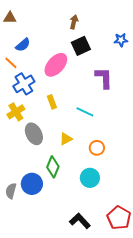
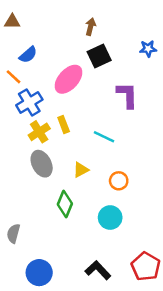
yellow cross: (16, 112) -> (39, 132), moved
blue circle: (32, 184) -> (39, 273), moved

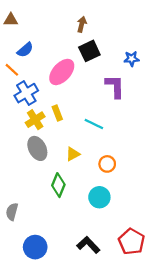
blue star: (148, 49) -> (132, 59), moved

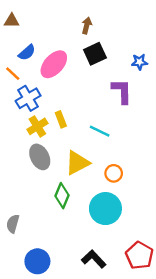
pink ellipse: (62, 72) -> (54, 64), moved
yellow triangle: (73, 154) -> (77, 163), size x1.6
cyan circle: (99, 197) -> (105, 209), size x1.4

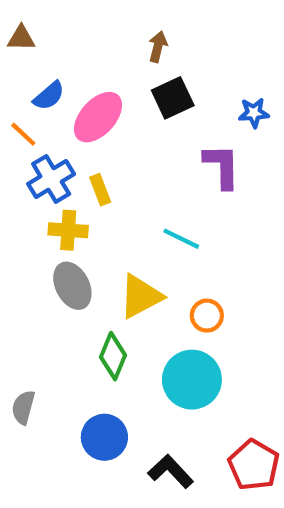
yellow rectangle: (61, 119) -> (100, 190), moved
yellow cross: (37, 126) -> (68, 230), turned 36
blue circle: (37, 261) -> (104, 437), moved

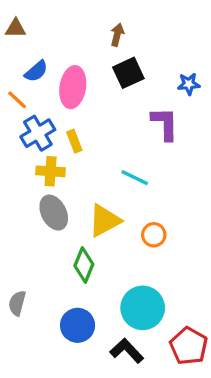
pink ellipse: (98, 117) -> (73, 87), turned -33
cyan circle: (192, 380) -> (143, 308), moved

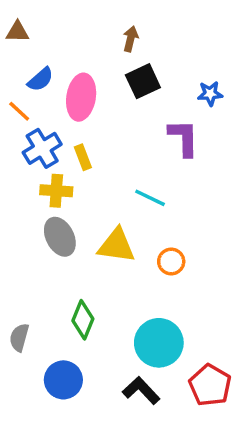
yellow triangle: (105, 221) -> (116, 246), turned 36
green diamond: (84, 265) -> (83, 320), moved
blue circle: (78, 325) -> (63, 380), moved

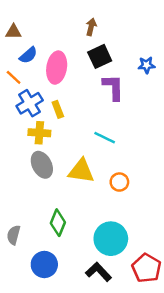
brown triangle: (17, 32) -> (14, 32), moved
purple L-shape: (184, 138) -> (113, 87), moved

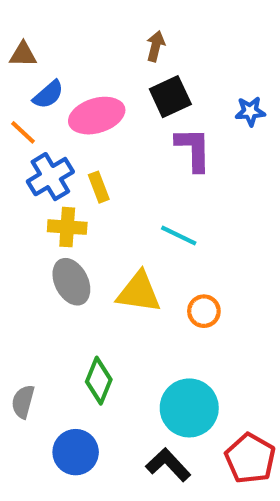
pink ellipse: (57, 68) -> (97, 116), turned 64

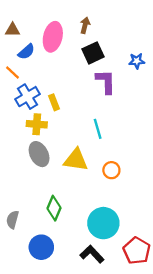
pink ellipse: (97, 116) -> (53, 37), moved, turned -60
cyan line: (179, 235) -> (98, 129), turned 48

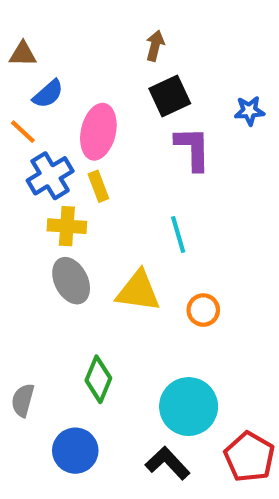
pink ellipse: (53, 37) -> (98, 132), moved

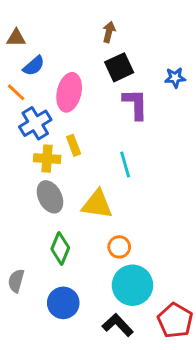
yellow rectangle: (98, 186) -> (74, 145), moved
orange circle: (203, 310) -> (119, 247), moved
green diamond: (98, 379) -> (60, 248), moved
blue circle: (75, 451) -> (63, 303), moved

